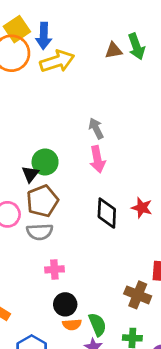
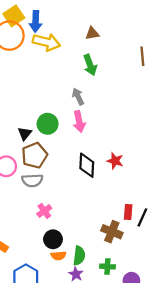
green arrow: (136, 46) -> (90, 65), moved
yellow arrow: (57, 61) -> (46, 42), turned 32
green circle: (45, 162) -> (48, 124), moved
pink cross: (54, 269) -> (44, 211), turned -32
green semicircle: (97, 325) -> (79, 256), turned 30

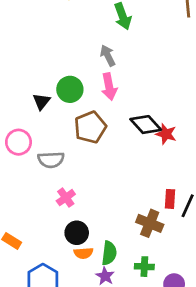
brown pentagon: (34, 155) -> (90, 127), moved
red star: (115, 161) -> (166, 134), moved
black diamond: (87, 165) -> (146, 125), moved, turned -45

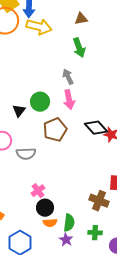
pink cross: (66, 198) -> (38, 191), moved

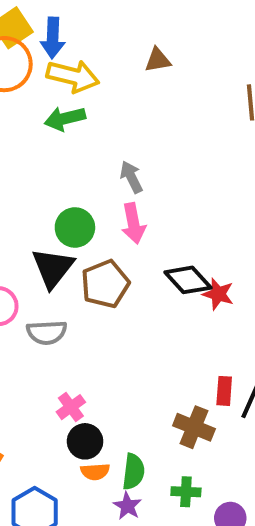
green arrow: (79, 48) -> (65, 119), moved, turned 96
black triangle: (19, 111) -> (53, 268), moved, size x1.6

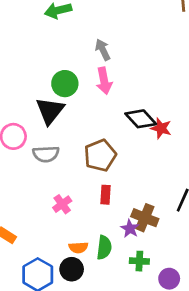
brown pentagon: (105, 284) -> (100, 155), moved
red rectangle: (224, 391) -> (105, 195), moved
black circle: (85, 441) -> (72, 269), moved
purple star: (127, 506) -> (130, 229), moved

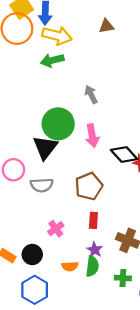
pink arrow: (104, 81) -> (92, 136), moved
green circle: (65, 84) -> (58, 124), size x1.4
purple star: (130, 229) -> (95, 250), moved
black circle: (72, 269) -> (32, 255), moved

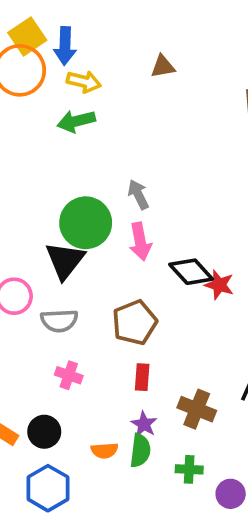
yellow arrow: (57, 36) -> (84, 82), size x0.7
gray arrow: (91, 94) -> (138, 195), moved
pink cross: (56, 229) -> (69, 375), moved, turned -35

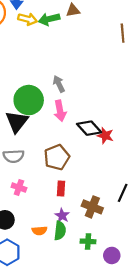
green arrow: (76, 121) -> (49, 19), moved

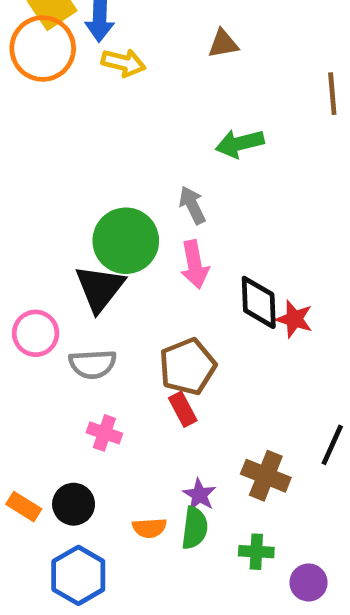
green arrow: (49, 19) -> (240, 143), moved
black diamond: (89, 128) -> (259, 302), turned 40
red rectangle: (61, 189) -> (183, 409), moved, turned -32

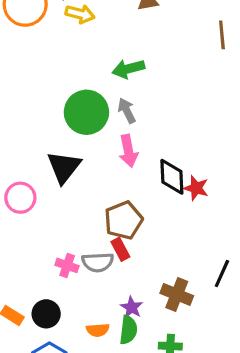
green arrow: (240, 143) -> (128, 69), moved
green circle: (126, 241) -> (86, 112), moved
gray semicircle: (93, 364) -> (98, 262), moved

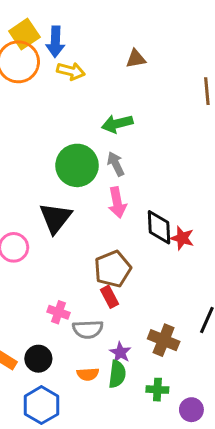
gray semicircle: (98, 262) -> (88, 329), moved

